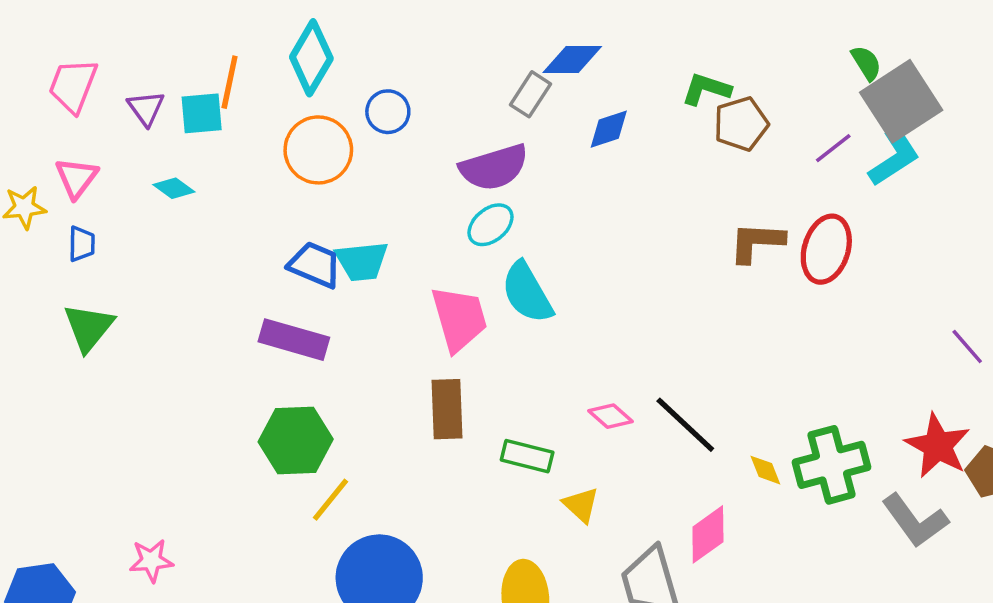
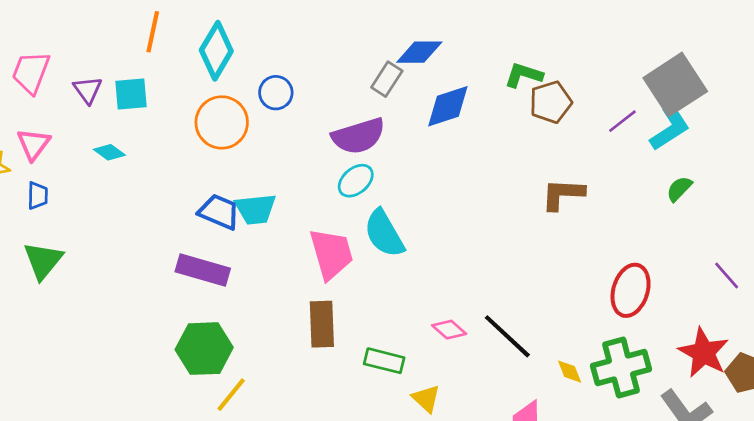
green semicircle: (866, 63) -> (679, 189), moved, turned -104
orange line: (230, 82) -> (153, 32), moved
blue diamond: (609, 129) -> (448, 106), size x1.4
red ellipse: (826, 249) -> (631, 290), moved

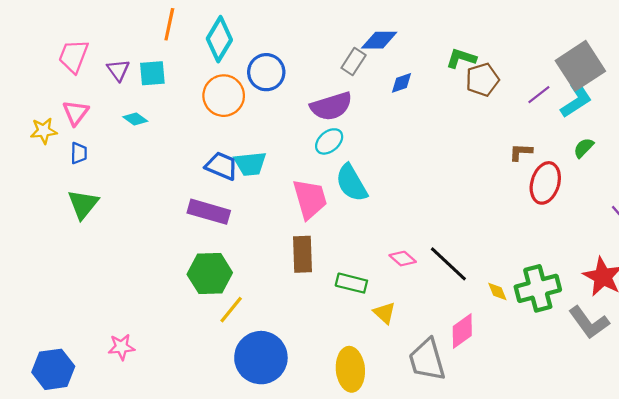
blue circle: (276, 93) -> (266, 72), size x1.4
blue diamond: (448, 106) -> (402, 83), size x0.6
brown L-shape: (563, 194) -> (521, 152), moved, size x0.7
red ellipse: (631, 290) -> (545, 183), moved

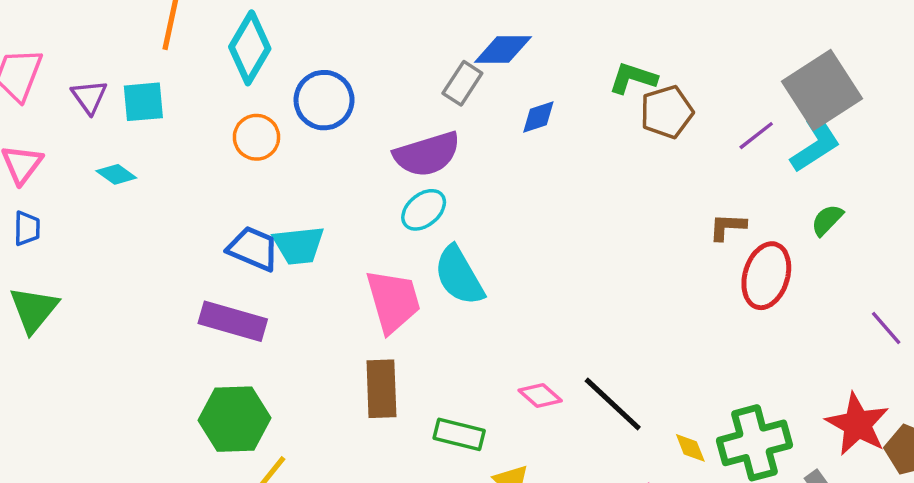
orange circle: (224, 96) -> (256, 137), size x0.7

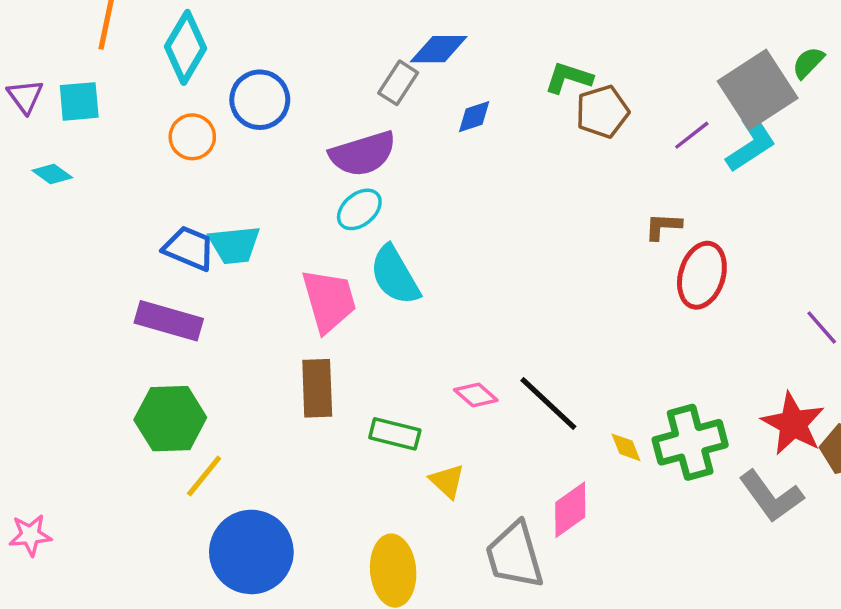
green semicircle: (827, 220) -> (808, 63), moved

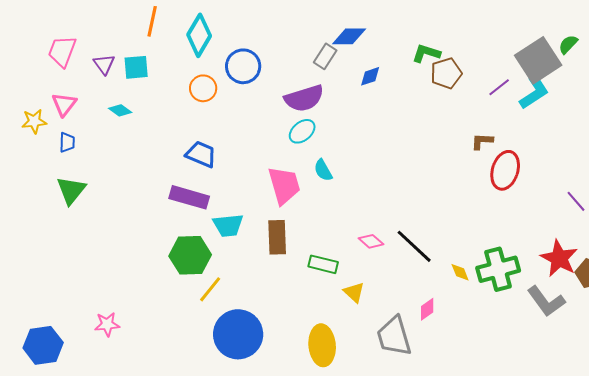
cyan trapezoid: (234, 245) -> (228, 225), moved
cyan semicircle: (395, 275) -> (323, 170), size x0.6
pink diamond: (570, 510) -> (427, 309), size x0.7

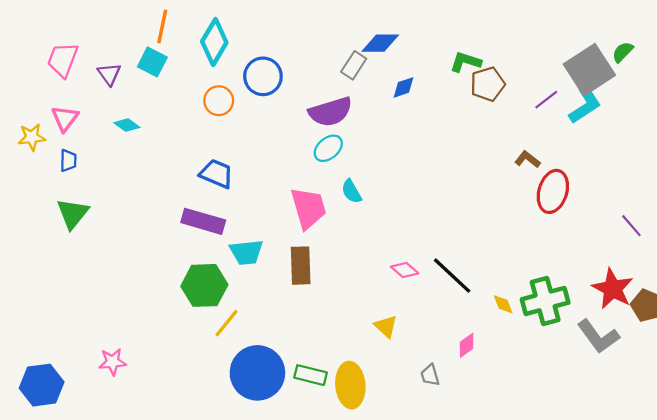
cyan square: (136, 67) -> (152, 62), moved, turned 32
brown L-shape: (482, 141) -> (527, 159), turned 35
green rectangle: (323, 264) -> (311, 375), moved
gray trapezoid: (394, 336) -> (430, 375), size x0.5

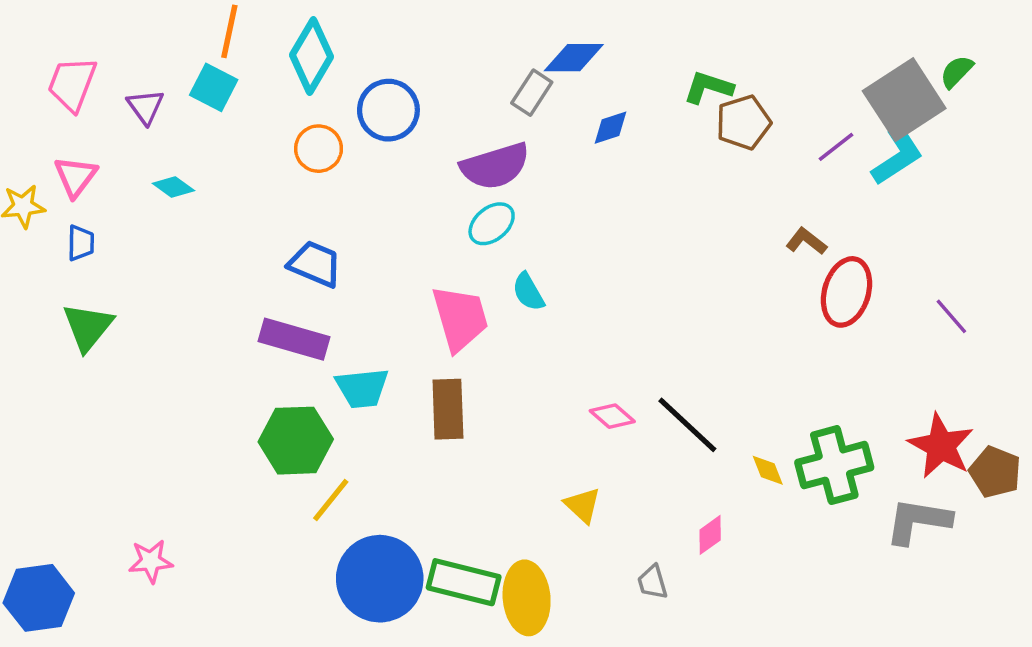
purple line: (631, 226) -> (951, 316), moved
gray L-shape: (598, 336) -> (918, 521), turned 135
green rectangle: (311, 375) -> (464, 582), size x1.4

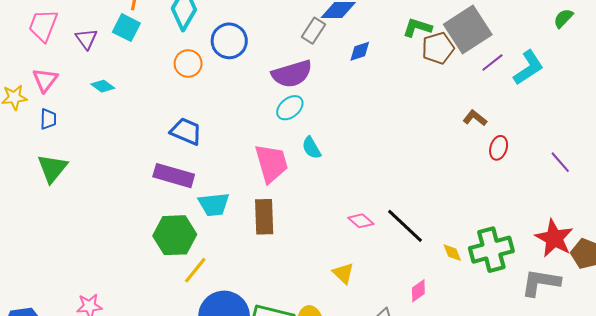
gray square: (904, 100) -> (468, 30), moved
red ellipse: (846, 292) -> (499, 148), size x0.6

